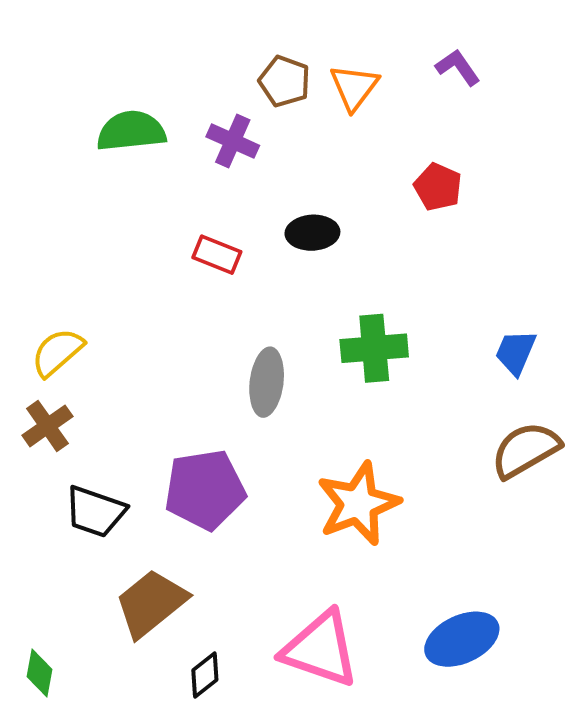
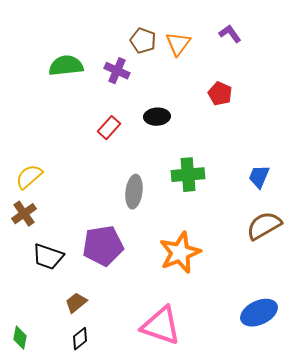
red rectangle: (217, 255) -> (109, 128), turned -70
brown trapezoid: (151, 603) -> (76, 303), size x0.6
blue ellipse: (462, 639) -> (259, 313), moved
black diamond: (205, 675) -> (80, 339), moved

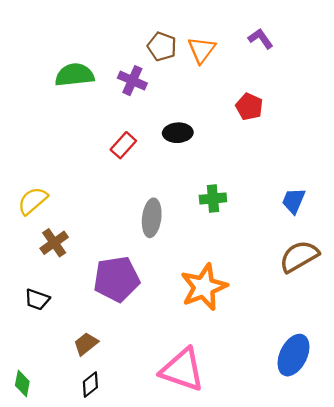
green cross: (188, 175) -> (213, 199), size x0.7
brown cross: (24, 214) -> (54, 243), moved
black trapezoid: (48, 257) -> (37, 299), moved, size x0.7
blue ellipse: (259, 313) -> (293, 355), turned -39

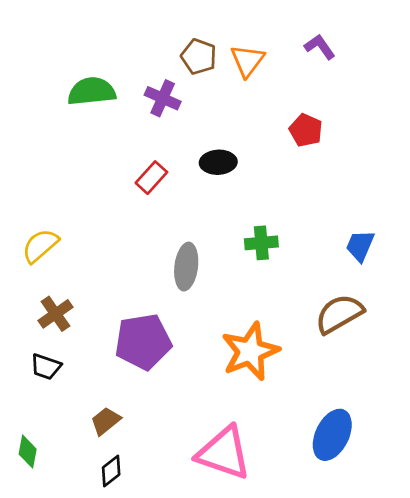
brown cross: (54, 243) -> (55, 314), moved
brown semicircle: (299, 256) -> (339, 314), moved
blue ellipse: (293, 355) -> (332, 435), moved
green diamond: (22, 383) -> (28, 452), moved

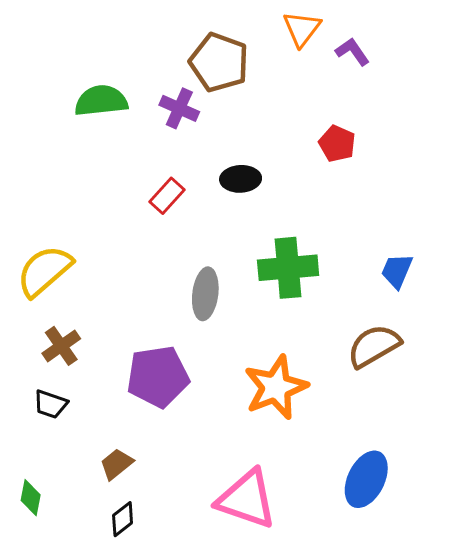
brown pentagon: (199, 57) -> (219, 62), size x1.5
orange triangle: (247, 61) -> (302, 29), moved
green cross: (261, 243) -> (288, 268), size x1.6
yellow semicircle: (40, 246) -> (44, 271), size x1.4

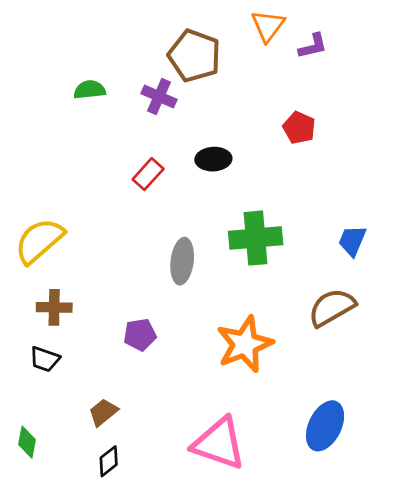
purple L-shape: (352, 52) -> (313, 46), turned 112
green semicircle: (101, 101) -> (90, 90), size x0.7
brown cross: (61, 346) -> (54, 307), turned 36
purple pentagon: (158, 377) -> (140, 335), size x0.6

